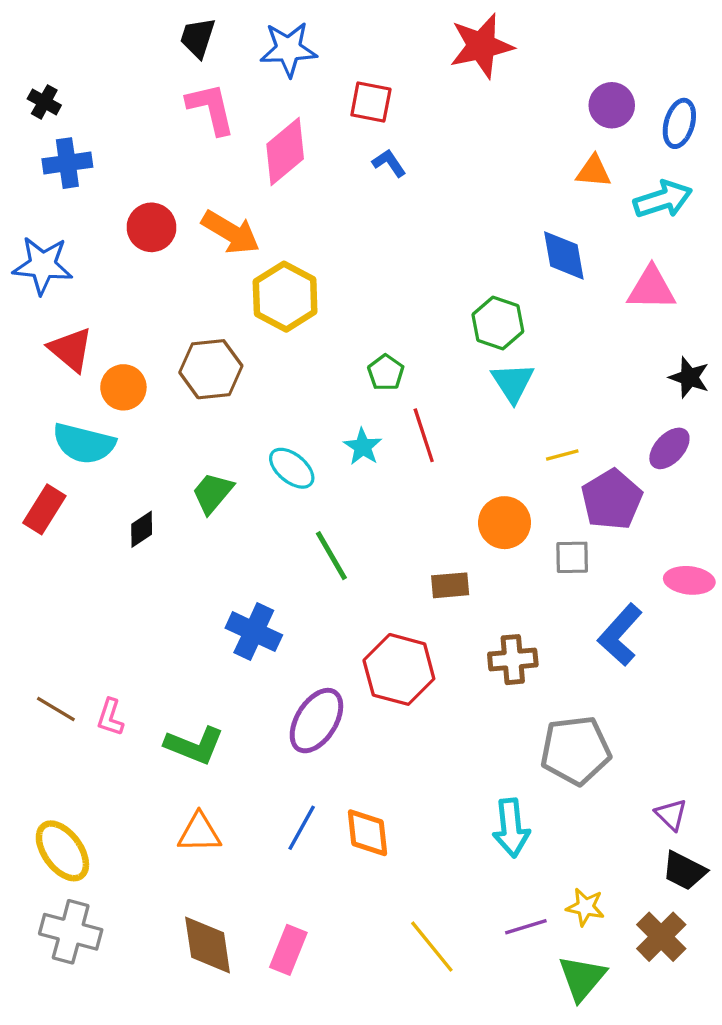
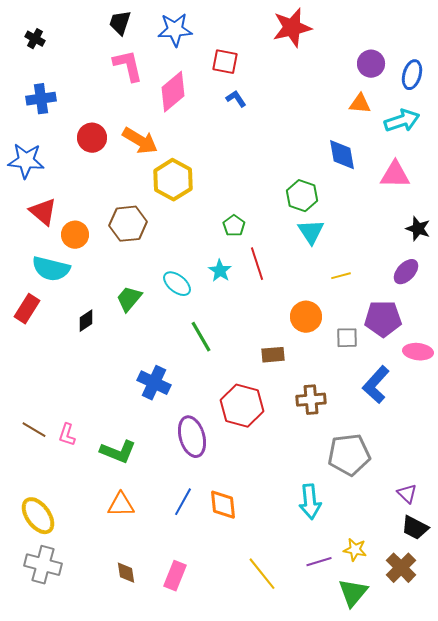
black cross: (44, 102) -> (35, 39), moved
purple pentagon: (612, 500) -> (383, 319), moved, turned 30
purple ellipse: (316, 721) -> (192, 437), turned -48
brown diamond: (208, 945) -> (126, 573), size x0.6

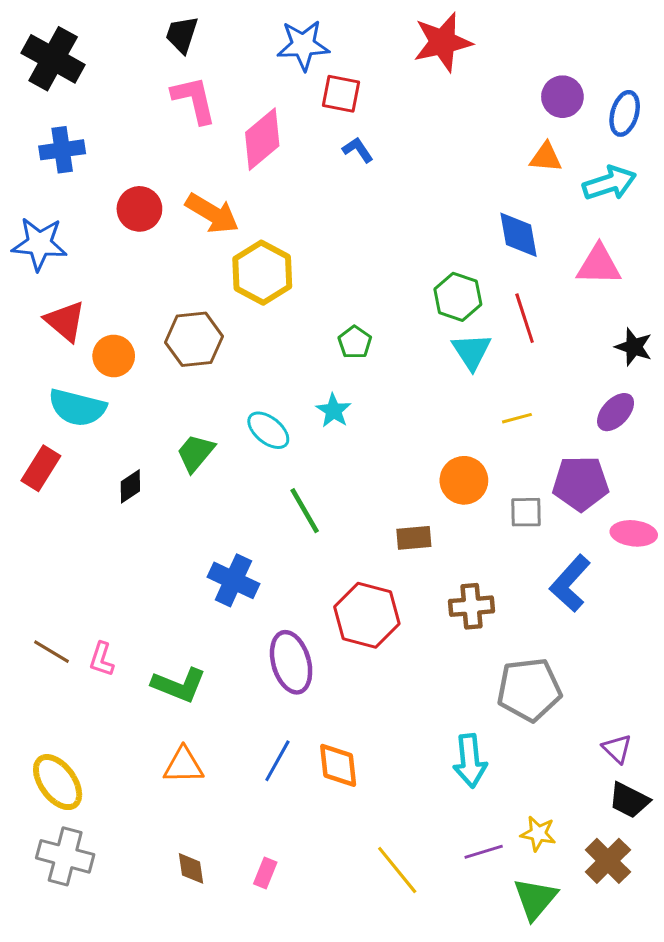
blue star: (175, 30) -> (303, 45), moved
black cross: (35, 39) -> (53, 59), size x2.0
red line: (257, 264) -> (525, 318), moved
pink rectangle: (175, 576) -> (265, 873), size x0.7

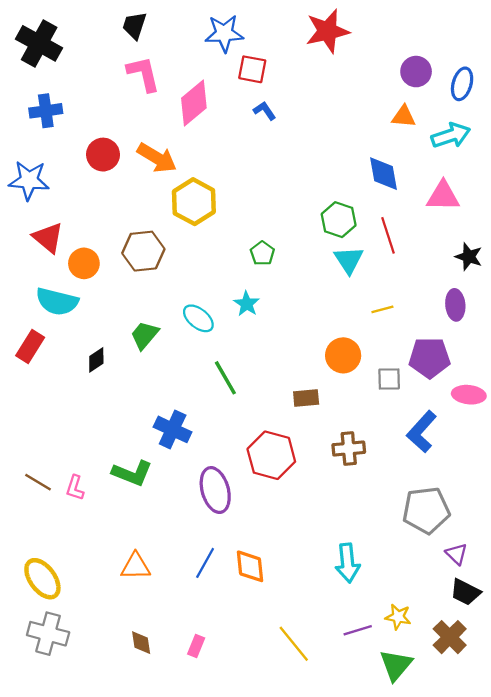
purple ellipse: (616, 412) -> (455, 305), turned -48
green L-shape: (179, 685) -> (132, 473), moved
gray pentagon: (529, 690) -> (426, 510), moved

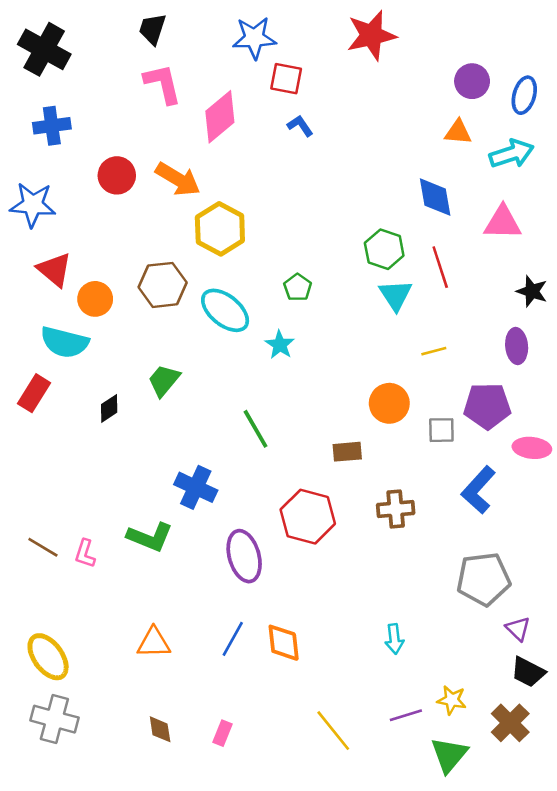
cyan ellipse: (198, 318) -> (225, 310), moved, size x1.4
cyan arrow: (348, 563) -> (394, 639), size x0.7

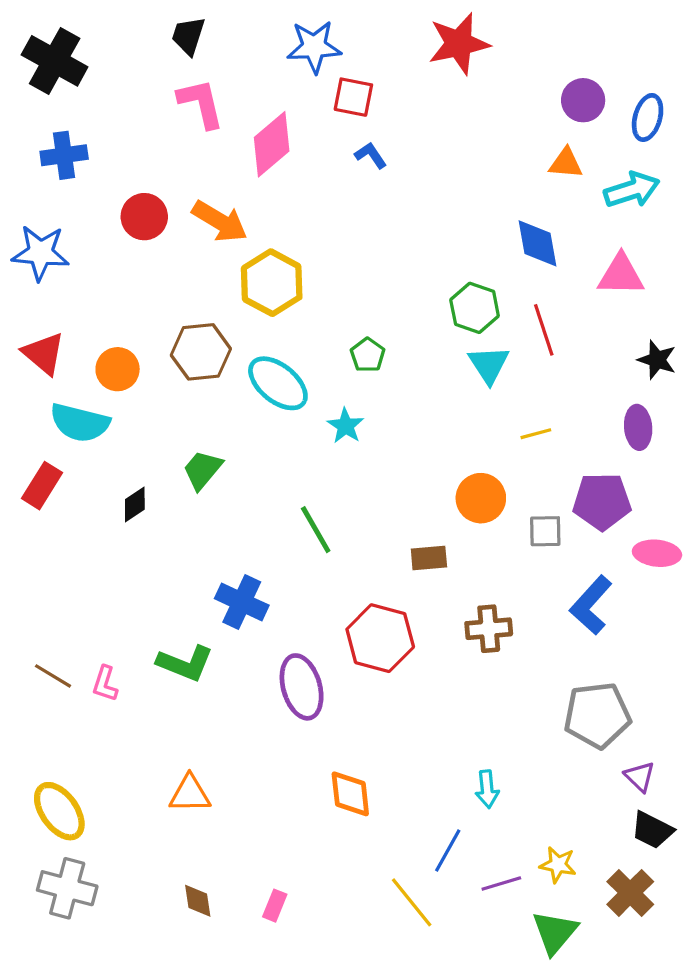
red triangle: (54, 270) -> (44, 353), moved
blue line: (233, 639) -> (448, 850), moved

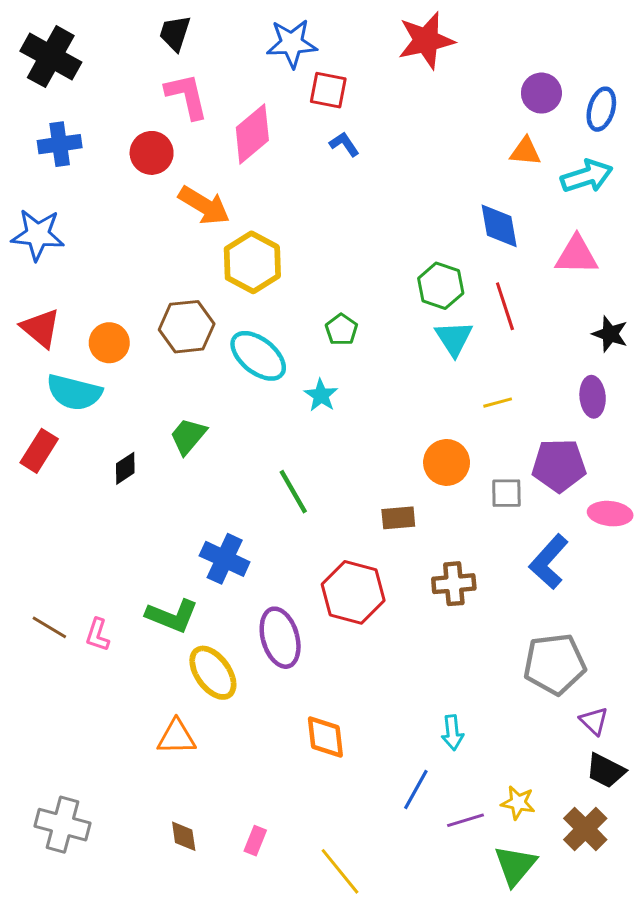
red circle: (144, 217) -> (152, 153), moved
yellow ellipse: (59, 811) -> (213, 673), moved
yellow line: (412, 902) -> (340, 871), moved

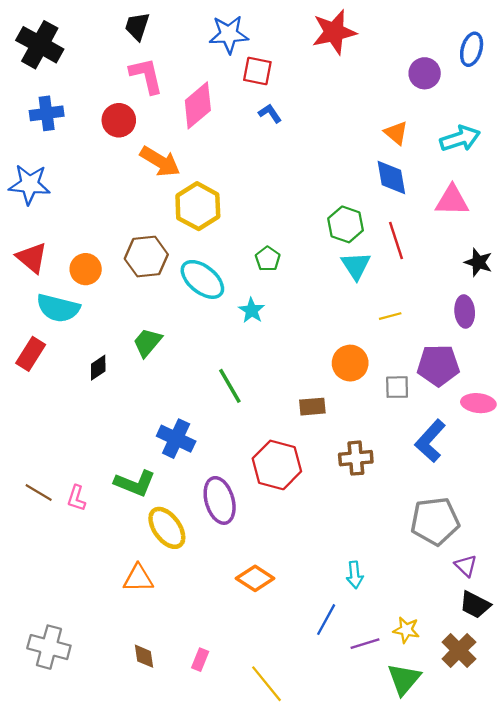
blue ellipse: (601, 109) -> (472, 49), moved
orange triangle: (525, 151) -> (396, 133), moved, turned 35
orange diamond: (325, 737) -> (255, 578), turned -51

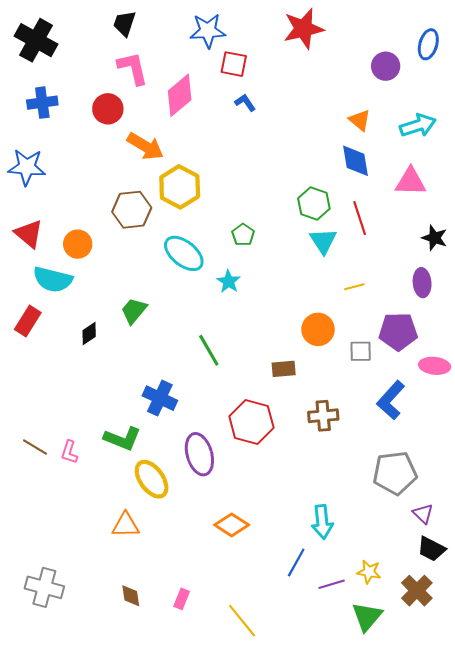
brown hexagon: (146, 257) -> (132, 210), moved
cyan arrow: (355, 575) -> (322, 522), size x1.4

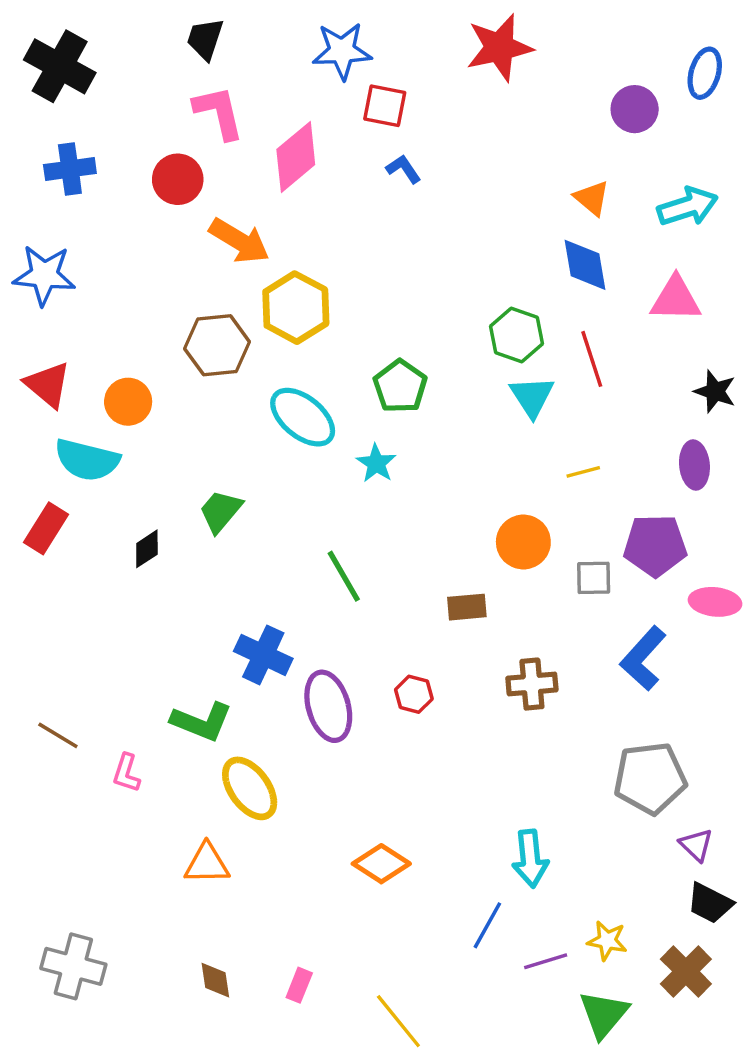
green pentagon: (243, 235) -> (400, 386), size x1.4
red hexagon: (251, 422) -> (414, 694), size x0.5
pink L-shape: (69, 452) -> (126, 773), moved
purple ellipse: (199, 454) -> (328, 706), moved

